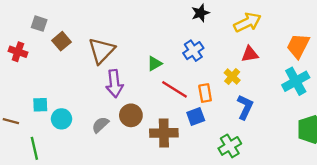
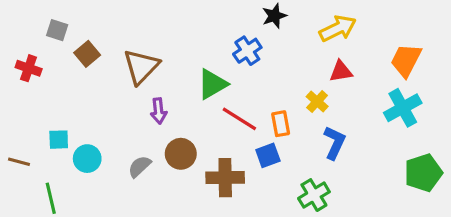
blue cross: (193, 51) -> (247, 51), moved
green triangle: (154, 64) -> (212, 84), size x1.5
purple arrow: (114, 84) -> (159, 111), size x0.7

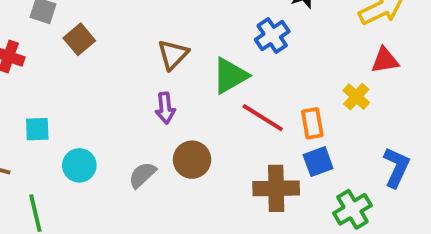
brown triangle: (141, 67) -> (173, 55), moved, size x0.7
cyan square: (59, 140) -> (37, 129), moved
blue L-shape: (335, 143) -> (396, 167), moved
blue square: (268, 155) -> (318, 162), moved
brown cross: (225, 178) -> (276, 188), moved

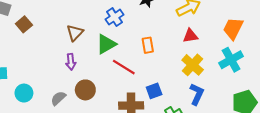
blue cross: (272, 36) -> (114, 17), moved
yellow cross: (356, 97) -> (193, 65), moved, size x1.5
orange rectangle: (312, 123) -> (148, 45), moved

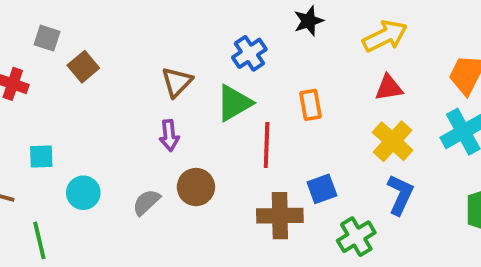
red line: (124, 67) -> (267, 145), turned 60

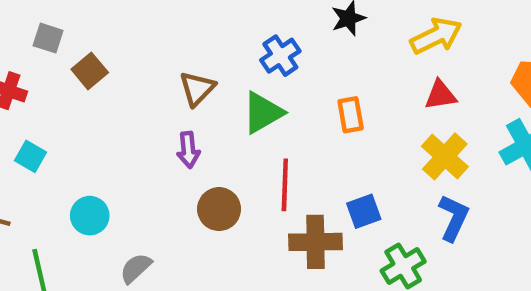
red line: (267, 145) -> (285, 185), moved
cyan square: (41, 156) -> (31, 156), moved, turned 32
gray semicircle: (146, 202) -> (136, 268), moved

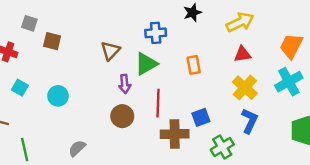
blue cross: (280, 56) -> (156, 33), turned 30
brown square: (90, 71) -> (52, 41), turned -36
purple arrow: (188, 150) -> (125, 84), moved
cyan circle: (90, 216) -> (58, 96), moved

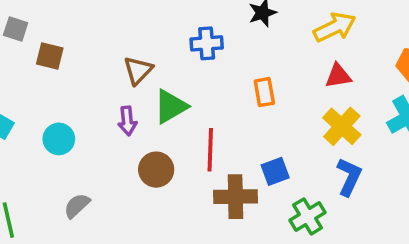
green triangle: (146, 64) -> (171, 106), moved
purple arrow: (125, 84) -> (127, 121), moved
gray semicircle: (77, 148) -> (77, 206), moved

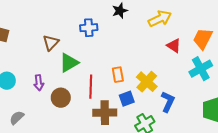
red triangle: (338, 76) -> (174, 46), moved, turned 42
orange rectangle: (264, 92) -> (118, 75), moved
purple arrow: (127, 121) -> (39, 83), moved
yellow cross: (342, 126) -> (147, 82), moved

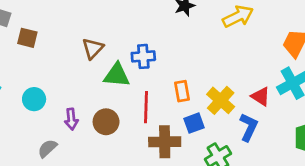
blue cross: (89, 28) -> (143, 56), moved
red triangle: (174, 46) -> (261, 96), moved
green triangle: (69, 63) -> (117, 75), turned 35
purple arrow: (39, 83) -> (71, 119), moved

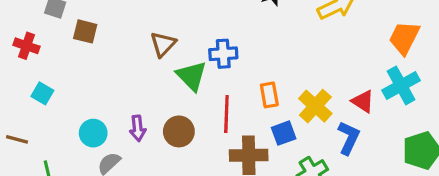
green triangle: (117, 75) -> (192, 76), turned 40
cyan circle: (34, 99) -> (93, 133), moved

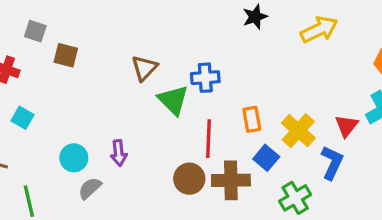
red triangle: (363, 101) -> (346, 126), turned 35
brown circle: (179, 131) -> (189, 179), moved
blue square: (284, 133) -> (266, 158), turned -30

